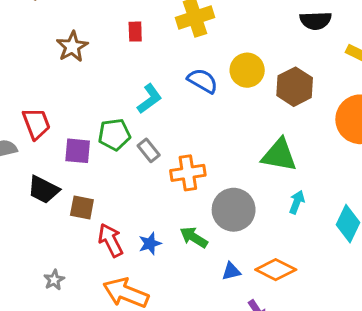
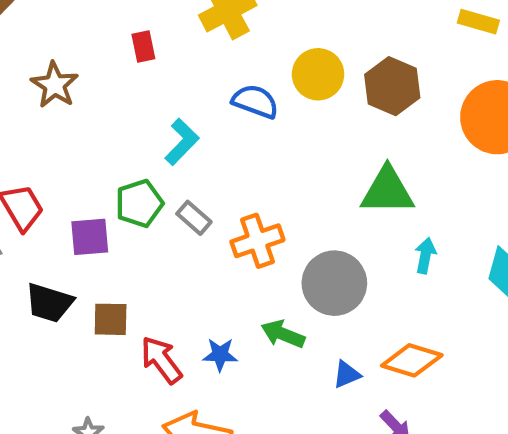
blue star: (150, 244) -> (220, 355), turned 30

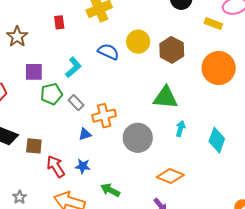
purple square: (90, 237) -> (34, 72), moved
green arrow: (283, 334) -> (110, 190), moved
blue triangle: (347, 374) -> (85, 134), moved

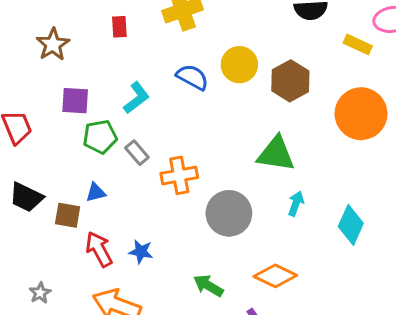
blue triangle: (85, 134) -> (96, 192), moved
green arrow: (110, 190) -> (208, 286), moved

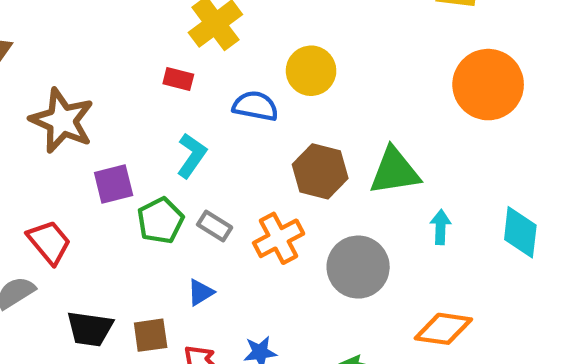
red rectangle: (119, 27) -> (178, 79), moved, turned -55
brown star: (53, 44) -> (62, 121), size x1.4
brown hexagon: (290, 81) -> (320, 171), moved
blue triangle: (96, 192) -> (201, 292), moved

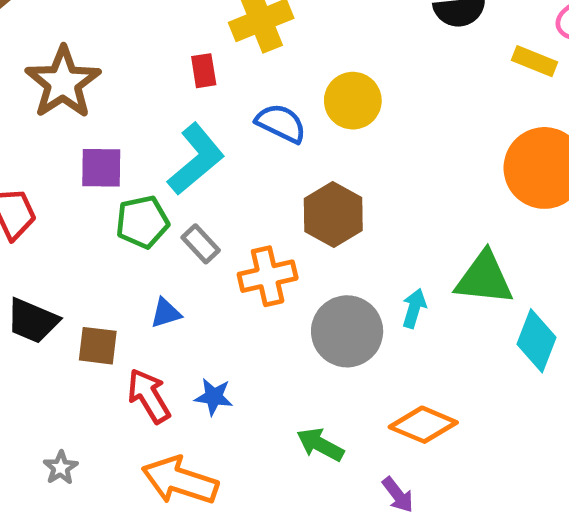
red rectangle: (178, 79) -> (204, 71), turned 52
cyan L-shape: (192, 155) -> (196, 159), size x1.4
green triangle: (395, 171) -> (484, 278), moved
cyan arrow: (441, 227) -> (414, 308), moved

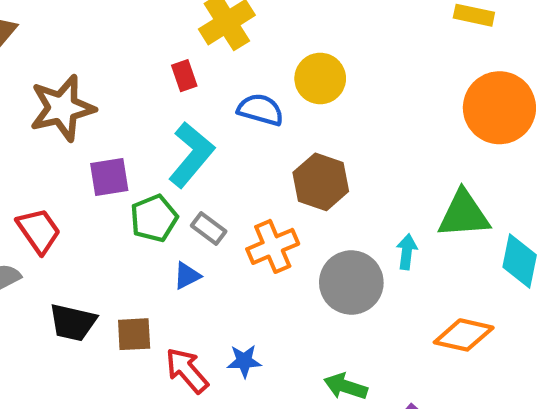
brown star: (63, 83) -> (62, 108), turned 30
blue triangle: (166, 313) -> (187, 276), moved
orange diamond: (423, 425) -> (464, 335), moved

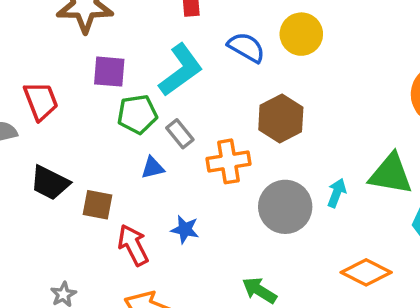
blue star: (244, 361) -> (185, 229), moved

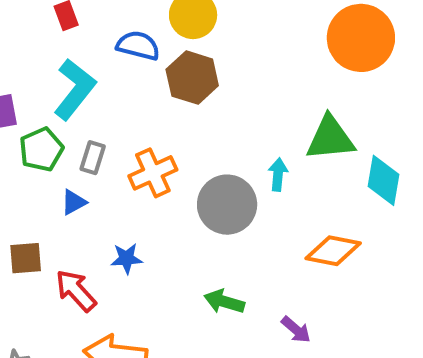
brown hexagon: (281, 118) -> (192, 78), moved
gray rectangle: (180, 134) -> (93, 158), turned 72

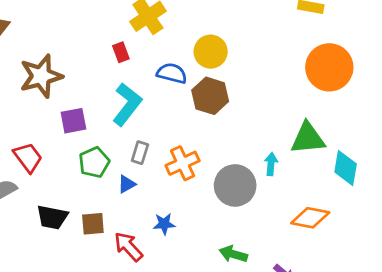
green pentagon: (41, 149) -> (94, 162), moved

